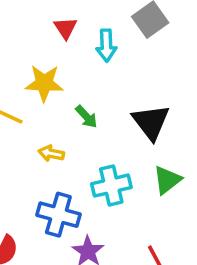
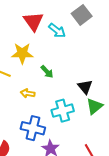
red triangle: (65, 28) -> (33, 21), size x1.5
cyan arrow: (106, 45) -> (57, 31), turned -48
black triangle: (151, 122) -> (85, 87), moved, size x0.7

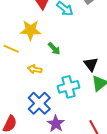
blue cross: (33, 128) -> (39, 103), turned 30

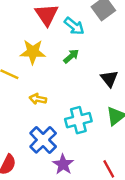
green arrow: (54, 49) -> (71, 56), moved, turned -88
black triangle: (91, 64) -> (109, 79), moved

